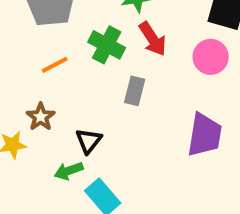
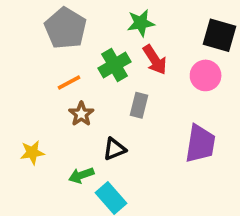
green cross: (107, 45) -> (115, 65), turned 32
brown star: (41, 117) -> (81, 114), moved
black triangle: (89, 141) -> (115, 149), moved, turned 30

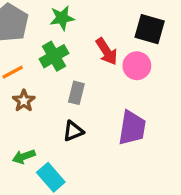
green star: (141, 23) -> (62, 18), moved
red arrow: (155, 60) -> (107, 51), moved
black triangle: (115, 149) -> (73, 131), moved

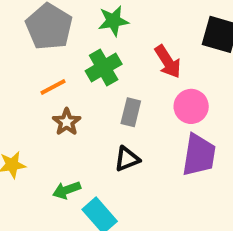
pink circle: (137, 66) -> (191, 106), moved

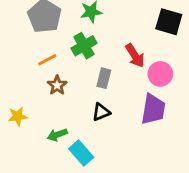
red arrow: (168, 62) -> (135, 56), moved
pink circle: (191, 106) -> (160, 74), moved

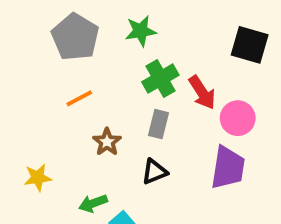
green cross: (84, 46) -> (160, 79), moved
brown star: (57, 85) -> (107, 142), moved

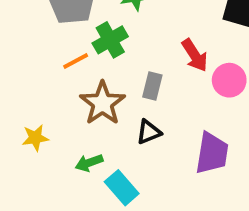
green cross: (160, 79) -> (110, 40), moved
brown star: (107, 142) -> (102, 103), size x1.6
purple trapezoid: (228, 168) -> (212, 153), moved

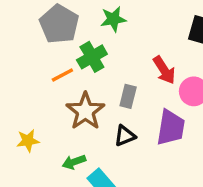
purple trapezoid: (212, 153) -> (171, 128), moved

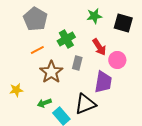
green star: (113, 19) -> (94, 16), moved
green cross: (92, 57) -> (66, 39), moved
black triangle: (125, 136) -> (85, 104), moved, size x1.6

